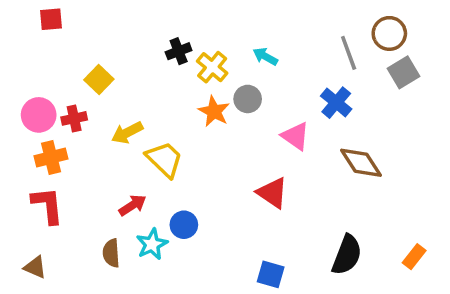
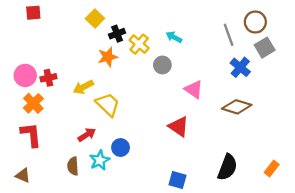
yellow square: (99, 79) -> (95, 19), moved
blue cross: (336, 103) -> (240, 67), moved
orange star: (214, 111) -> (108, 57), moved, turned 30
orange cross: (51, 157) -> (33, 103), turned -30
brown diamond: (361, 163) -> (237, 107), turned -40

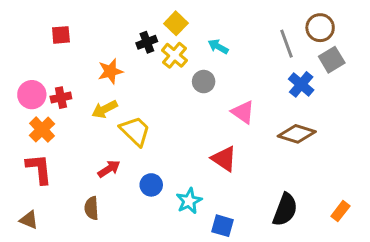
red square: (33, 13) -> (61, 35), moved
yellow square: (95, 19) -> (176, 23), moved
orange star: (108, 57) -> (110, 71), moved
cyan star: (100, 160) -> (189, 201), moved

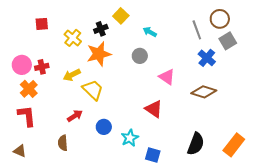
yellow cross: (174, 55) -> (73, 38), moved
orange star: (110, 71) -> (99, 54), moved, size x1.4
orange rectangle: (340, 211) -> (234, 145), size x1.6

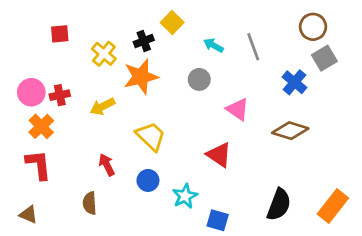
gray line: (197, 30) -> (253, 47), moved
yellow trapezoid: (93, 90) -> (151, 136), moved
red arrow: (75, 116) -> (107, 165), turned -84

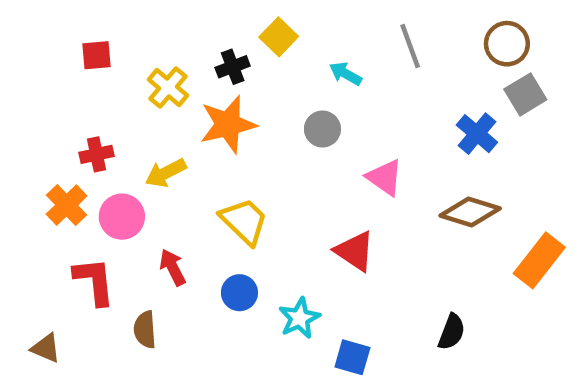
gray line: (253, 47) -> (410, 46), moved
pink circle: (31, 92) -> (122, 217), moved
red L-shape: (38, 165) -> (94, 281), moved
black semicircle: (279, 205) -> (452, 332), size x0.7
orange rectangle: (333, 206) -> (539, 260), moved

